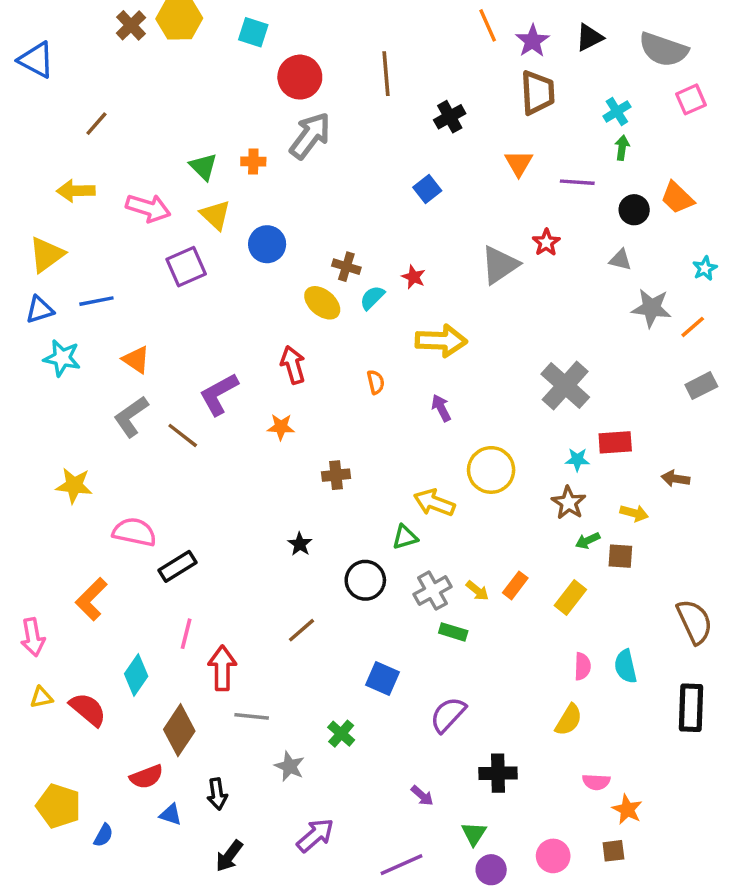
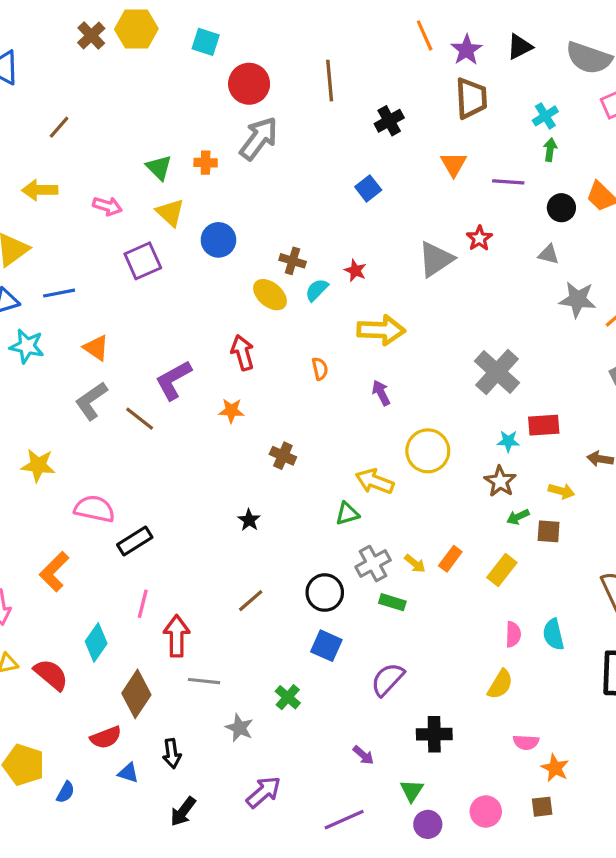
pink arrow: (148, 208) -> (107, 206), size x0.7
brown cross: (336, 475) -> (283, 456), turned 30
black circle: (365, 580) -> (325, 593), moved

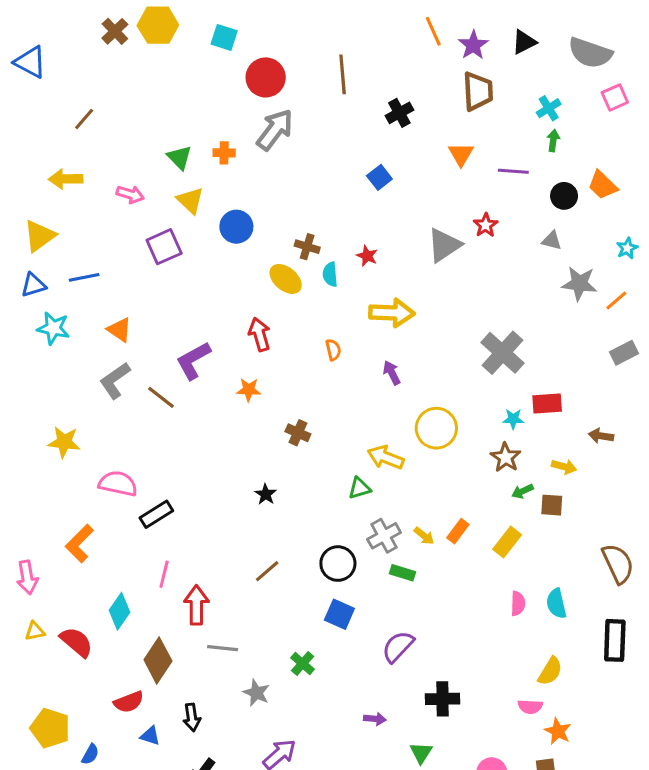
cyan semicircle: (317, 290) -> (330, 274), turned -50
yellow semicircle: (500, 684) -> (550, 671), moved
purple arrow: (363, 755) -> (375, 719), turned -35

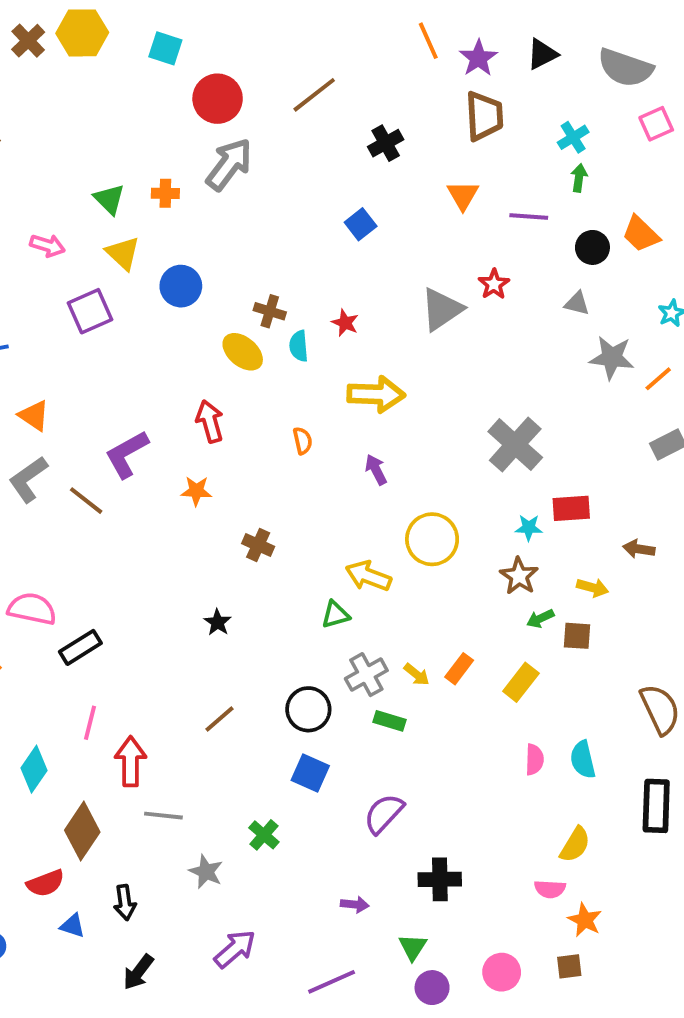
brown line: (343, 74) -> (314, 95), turned 57

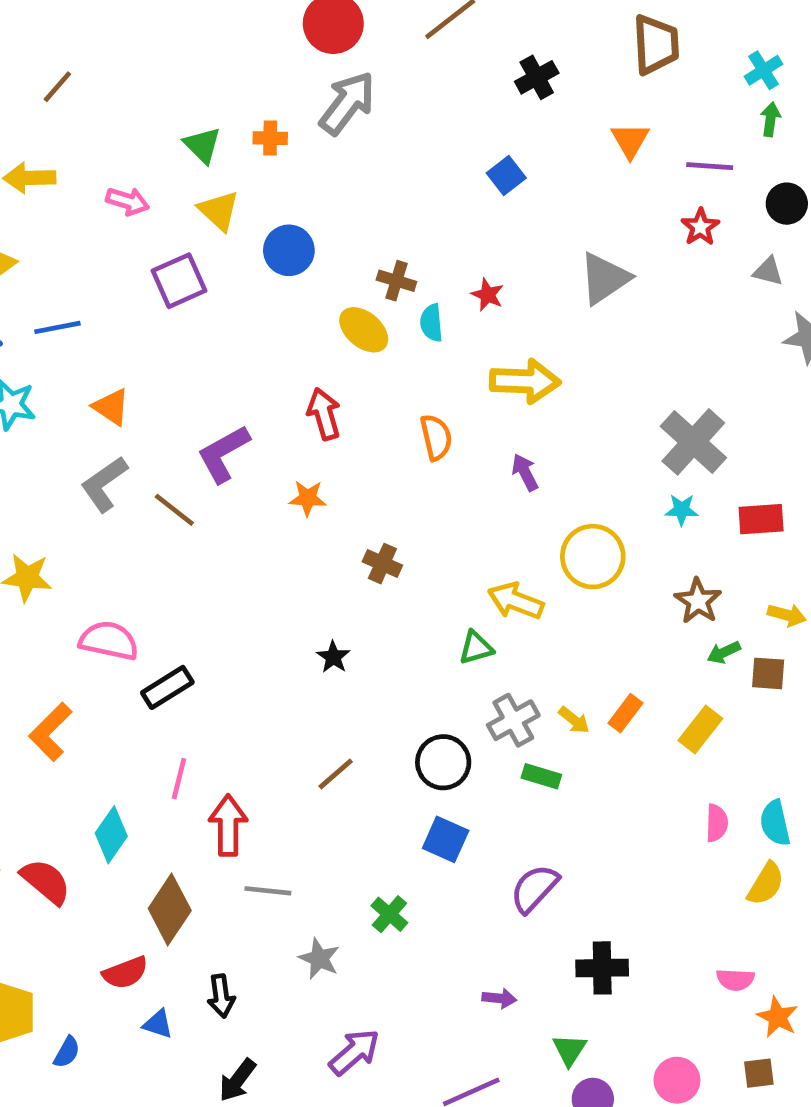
red star: (494, 284) -> (700, 227), moved
orange semicircle: (303, 441) -> (436, 437), size x1.4
cyan star: (529, 528) -> (682, 510), moved
yellow semicircle: (575, 845) -> (766, 884), moved

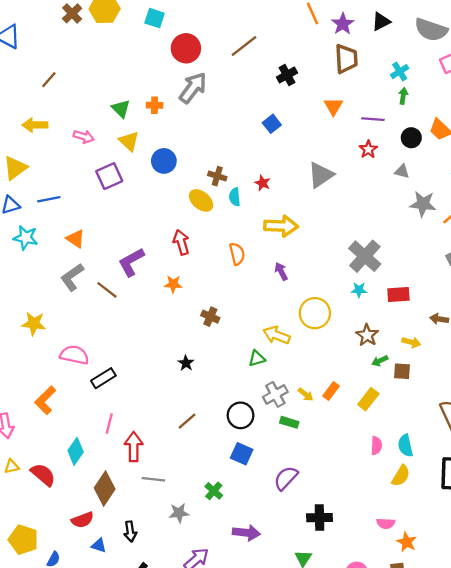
gray star: (319, 959) -> (179, 513), turned -30
purple arrow: (499, 998) -> (246, 533), moved, size x1.6

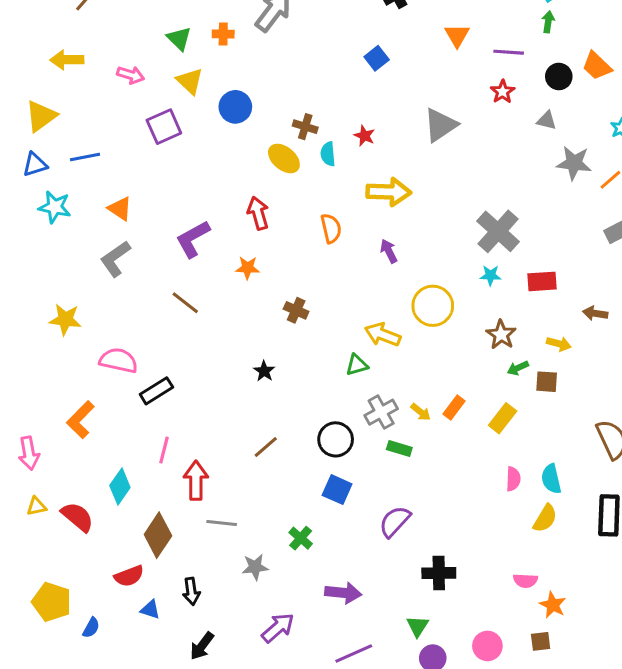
brown line: (107, 290) -> (185, 303), moved

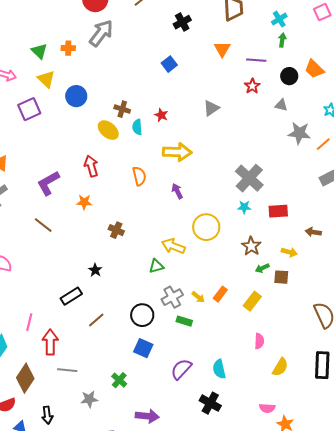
gray triangle: (440, 125) -> (211, 108), size x0.7
black rectangle: (156, 391) -> (71, 296), moved
cyan semicircle: (551, 479) -> (219, 369), moved
black cross: (439, 573) -> (210, 403), turned 30

